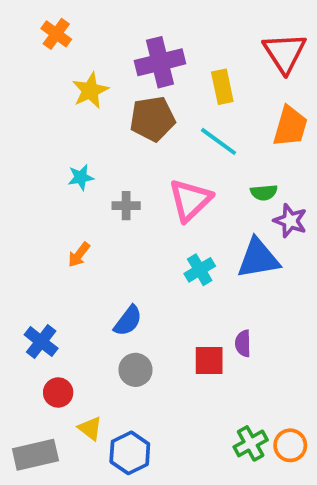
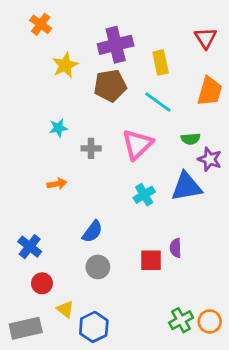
red triangle: (285, 53) -> (206, 38), size x0.7
orange arrow: (79, 255) -> (57, 184), turned -138

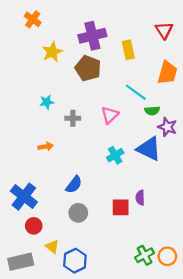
brown pentagon: (110, 86) -> (88, 68), turned 30
cyan line: (158, 102) -> (136, 92), moved
pink triangle: (137, 144) -> (110, 115), size x0.7
blue triangle: (186, 187) -> (149, 149), turned 36
blue cross: (30, 247) -> (24, 197), size x1.4

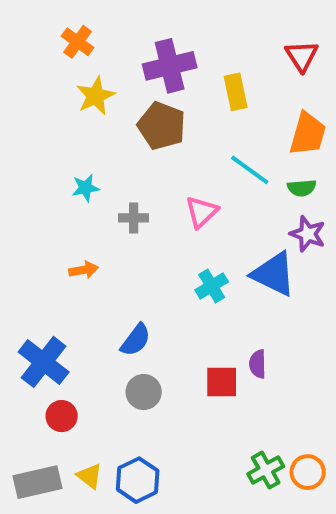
orange cross: (33, 19) -> (78, 42), moved
green semicircle: (152, 111) -> (302, 188), moved
yellow triangle: (52, 247) -> (90, 476), moved

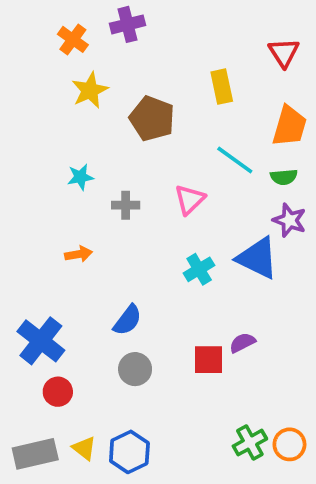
purple cross: (170, 66) -> (128, 24), moved, size x0.7
purple semicircle: (258, 364) -> (242, 343), turned 64

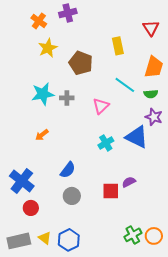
cyan star: (80, 177) -> (43, 94), size x1.6
gray cross: (126, 205) -> (67, 98), moved
orange arrow: (79, 254) -> (42, 135), turned 152

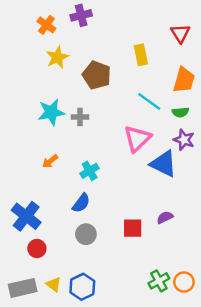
pink triangle: (101, 106) -> (137, 139), moved, size x1.4
cyan cross: (106, 143) -> (90, 171), moved
purple semicircle: (129, 182) -> (165, 217), moved

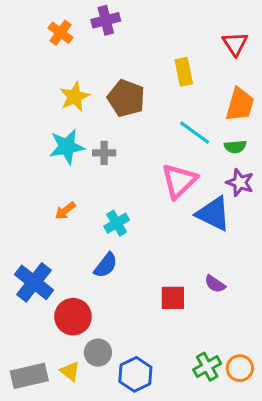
yellow star: (57, 57) -> (75, 97), moved
purple semicircle: (165, 217) -> (215, 284), turned -119
gray circle: (86, 234) -> (98, 353), moved
red circle: (37, 249) -> (73, 317), moved, size x1.5
blue hexagon: (82, 287) -> (135, 374), moved

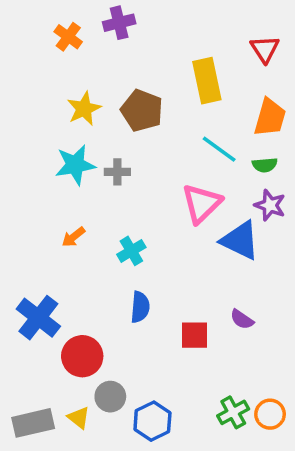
yellow rectangle: (184, 72) -> (207, 81), size x1.4
blue semicircle: (106, 265) -> (140, 307), moved, turned -32

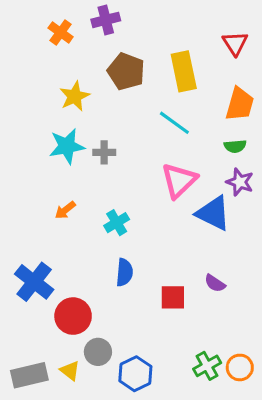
brown pentagon: (142, 110) -> (126, 71), moved
cyan line: (219, 149) -> (174, 123), moved

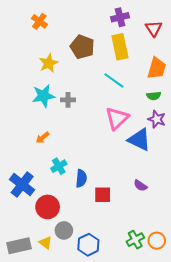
purple cross: (106, 20) -> (120, 17), moved
cyan cross: (117, 223) -> (59, 166), moved
red square: (173, 297) -> (103, 195), moved

